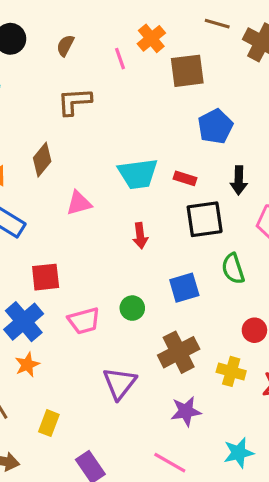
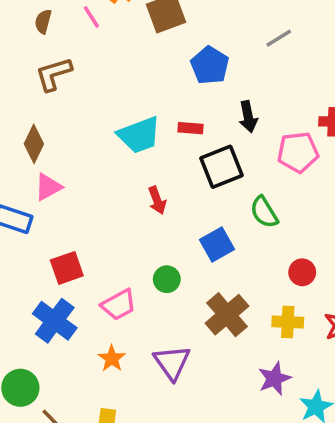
brown semicircle: (65, 45) -> (43, 22), moved
pink triangle: (79, 203) -> (48, 187), moved
orange star: (27, 365) -> (112, 358), moved
purple star: (186, 411) -> (274, 378), moved

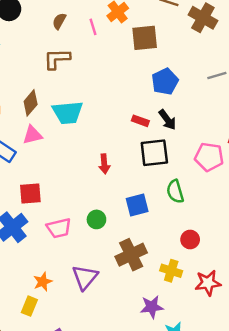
black arrow: (248, 117) -> (167, 120), moved, turned -40
cyan trapezoid: (139, 135) -> (68, 113), moved
orange star: (112, 358) -> (43, 282), moved

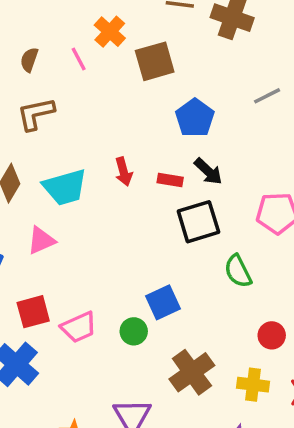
pink triangle: (32, 135) -> (41, 240), moved
red arrow: (104, 164) -> (124, 172), moved
blue square: (137, 205) -> (163, 302), moved
pink trapezoid: (59, 228) -> (79, 327), moved

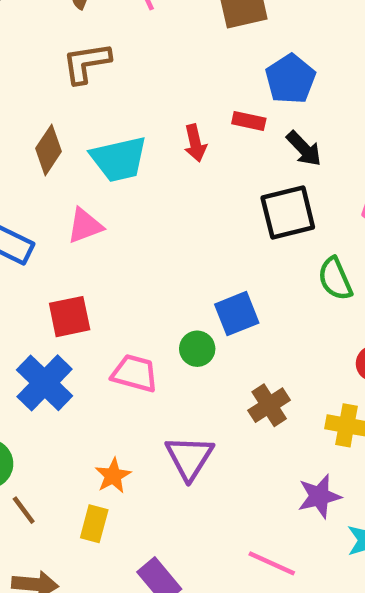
red rectangle: (170, 180) -> (249, 121), moved
pink trapezoid: (79, 327) -> (135, 373), moved, turned -144
brown cross: (192, 372) -> (269, 405), size x0.7

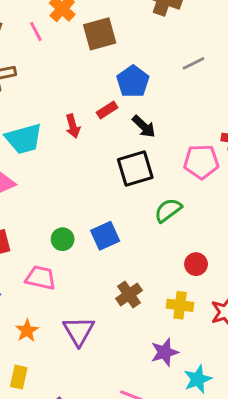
red rectangle: (249, 121) -> (107, 110), turned -42
green semicircle: (335, 279) -> (168, 210), turned 80
green circle: (197, 349) -> (63, 239), moved
orange star: (113, 476) -> (27, 331), moved

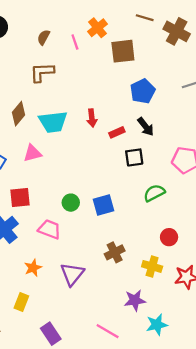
red rectangle: (107, 110) -> (117, 132), moved
black square: (135, 168) -> (134, 157), size x0.7

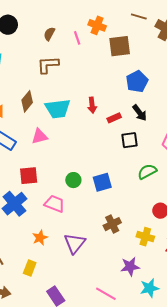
orange cross: (97, 28) -> (97, 25), turned -30

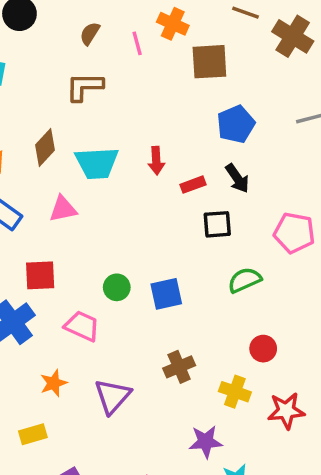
yellow rectangle: (30, 268) -> (33, 434), turned 49

